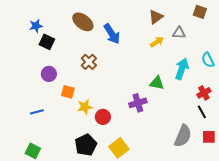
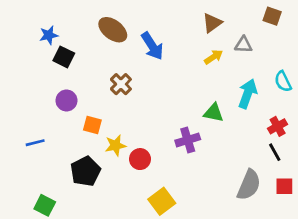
blue line: (37, 112) -> (35, 143), moved
black pentagon: (86, 145) -> (86, 171), moved

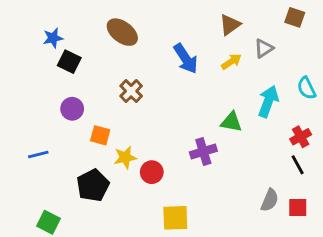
gray triangle: (243, 45) -> (264, 48), turned -36
blue arrow: (152, 46) -> (186, 59), moved
gray semicircle: (249, 185) -> (270, 200), size x0.7
red square: (284, 186) -> (298, 208), moved
yellow square: (162, 201) -> (175, 218), turned 35

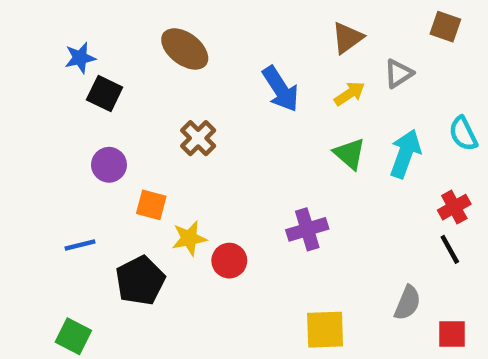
green triangle: (231, 122) -> (350, 154), moved, turned 30
blue line: (38, 154) -> (80, 245), moved
red square: (298, 208) -> (452, 334), moved
yellow square: (175, 218) -> (325, 330), moved

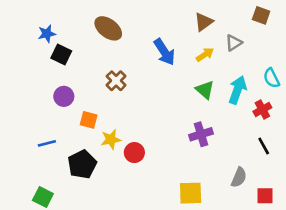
red cross: (454, 207) -> (262, 109), moved
purple cross: (307, 229) -> (201, 134), moved

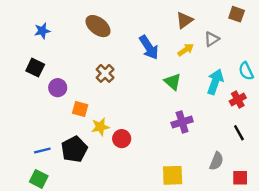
black square: (61, 55) -> (35, 68), moved
green triangle: (205, 90) -> (173, 82), moved
blue line: (47, 143) -> (42, 150), moved

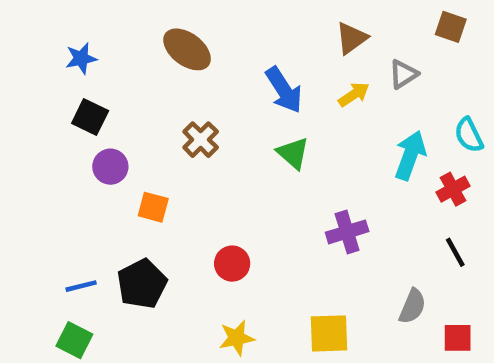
black square: (35, 68) -> (90, 117), moved
green triangle: (173, 82) -> (293, 153), moved
yellow star: (100, 127) -> (237, 338), moved

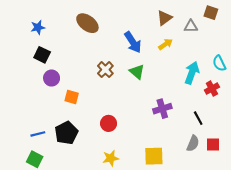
gray triangle: (403, 74) -> (191, 26), moved, turned 32
brown cross: (201, 140) -> (105, 70), moved
black line: (455, 252) -> (198, 118), moved
red square: (458, 338) -> (213, 144), moved

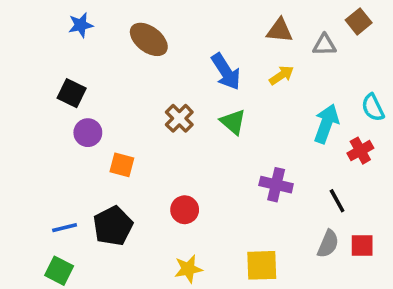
brown square: (211, 13) -> (359, 21), turned 32
brown triangle: (164, 18) -> (280, 30), turned 42
blue star: (38, 27) -> (81, 25), moved
purple cross: (162, 109) -> (276, 185), turned 30

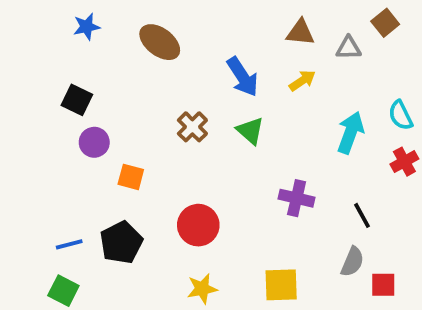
red cross: (360, 151) -> (404, 162), moved
red circle: (185, 210) -> (198, 225), size x1.4
red square: (362, 246) -> (383, 285), moved

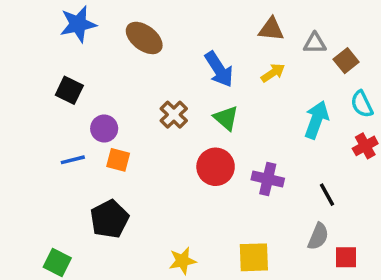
brown square: (385, 23) -> (346, 61), moved
blue star: (87, 27) -> (78, 24), size x1.5
purple circle: (94, 142) -> (104, 128), moved
red circle: (198, 225) -> (216, 167), moved
blue line: (69, 244) -> (73, 160), moved

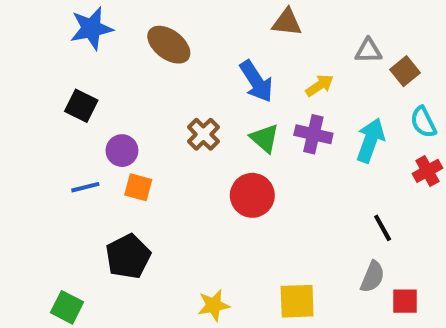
brown triangle: (271, 29) -> (287, 22), moved
purple cross: (268, 179) -> (313, 134), moved

